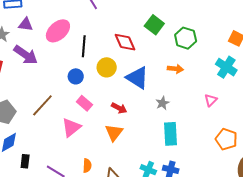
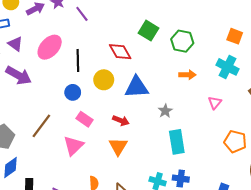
purple triangle: (26, 24) -> (15, 44), turned 35
orange arrow: (175, 69) -> (187, 75), moved
blue triangle: (137, 78) -> (137, 87), turned -30

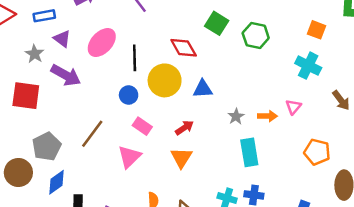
orange arrow: (187, 75) -> (267, 116), moved
yellow circle: (104, 80) -> (165, 80), size x1.4
blue triangle: (137, 87) -> (203, 89), size x0.7
red arrow: (121, 121) -> (184, 128), turned -56

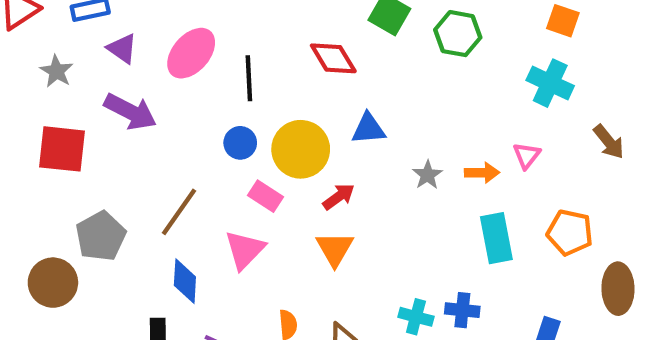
gray star: (35, 54) -> (57, 71), moved
yellow circle: (165, 80) -> (301, 149), moved
cyan rectangle: (249, 152) -> (496, 238), moved
blue diamond: (56, 182) -> (185, 281), moved, turned -50

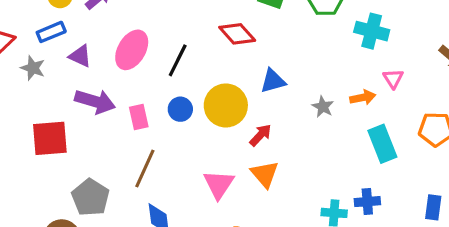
gray star: (57, 71) -> (33, 68), moved
black line: (249, 78) -> (178, 60), turned 40
cyan cross: (550, 83) -> (372, 31), moved
pink rectangle: (265, 196) -> (139, 117), moved, turned 55
pink triangle: (245, 250) -> (219, 184), moved

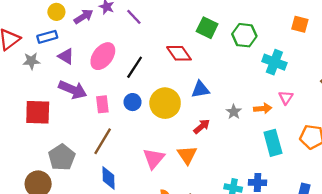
gray star: (33, 68) -> (31, 61), turned -30
red arrow: (260, 135) -> (202, 126), moved

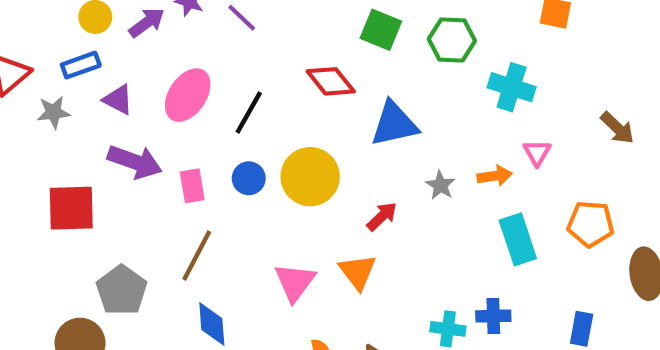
blue triangle: (200, 89) -> (394, 124), moved, size x1.4

